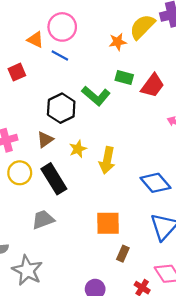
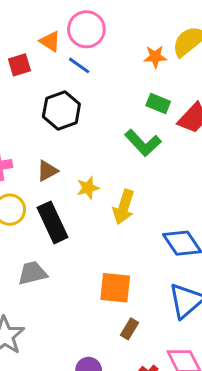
red square: (17, 72) -> (19, 65), moved
green L-shape: (96, 96) -> (143, 143), moved
black hexagon: (61, 108) -> (61, 110), moved

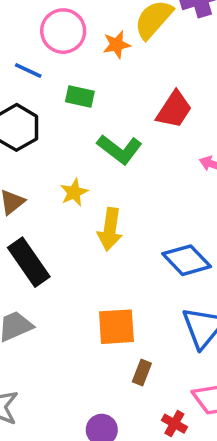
pink circle: (86, 29) -> (63, 31), moved
green rectangle: (158, 103) -> (80, 96), moved
yellow star: (88, 188) -> (74, 192), moved

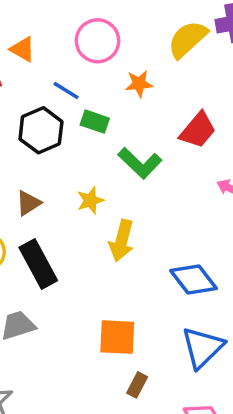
orange star: (117, 45) -> (139, 84), moved
blue line: (28, 71) -> (66, 91), moved
green rectangle: (80, 96) -> (95, 122), moved

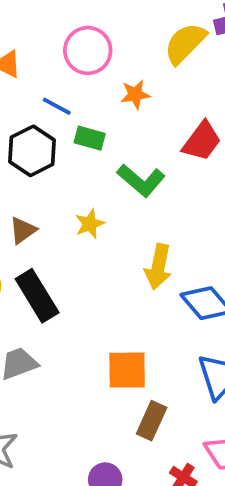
yellow arrow: (122, 241) -> (158, 267), moved
brown rectangle: (137, 385) -> (152, 421), size x1.4

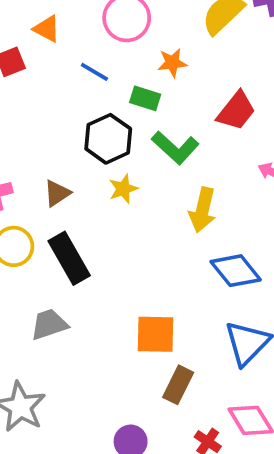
green rectangle: (90, 138) -> (145, 98), moved
black hexagon: (32, 151) -> (108, 139), moved
yellow arrow: (158, 267) -> (203, 210), moved

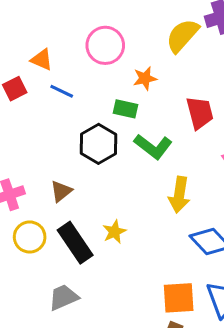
blue line: (94, 72) -> (62, 91), moved
red trapezoid: (236, 111) -> (200, 113), turned -48
yellow star: (123, 189) -> (114, 232), moved
orange square: (156, 334) -> (179, 298), moved

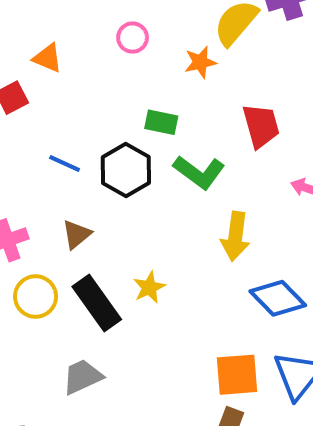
pink circle: (105, 45) -> (133, 38), size x0.6
orange star: (145, 78) -> (200, 62), moved
blue line: (62, 91) -> (65, 163), moved

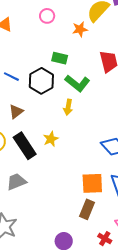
yellow arrow: (235, 236) -> (68, 107), moved, size x0.7

